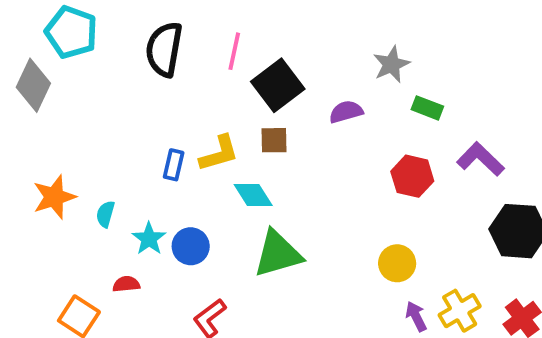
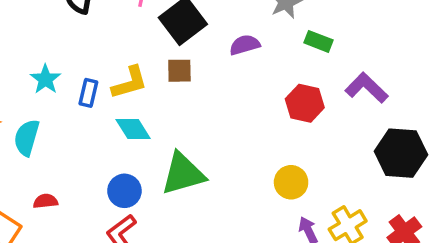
cyan diamond: (253, 195) -> (133, 129), moved
cyan semicircle: (105, 214) -> (27, 138), size x1.5
cyan star: (149, 239) -> (45, 79), moved
blue circle: (191, 246) -> (124, 191), moved

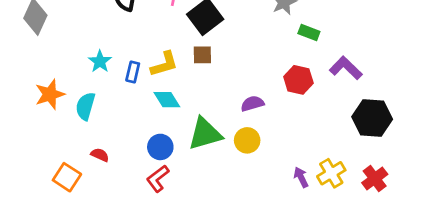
purple semicircle: (245, 45) -> (252, 104), moved
yellow circle: (291, 182) -> (247, 140), moved
red semicircle: (45, 201) -> (100, 155), turned 30

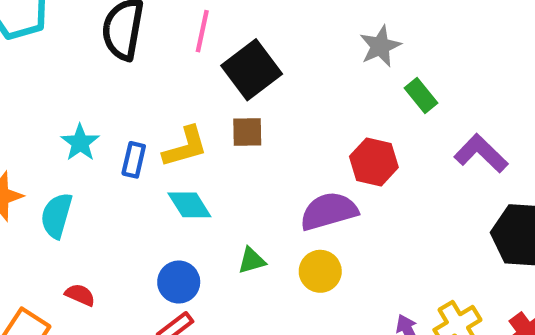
green rectangle: (309, 33) -> (421, 95), turned 30
red hexagon: (298, 80) -> (374, 162), moved
purple semicircle: (252, 104) -> (329, 211), size x1.5
green triangle: (205, 134) -> (252, 261), size x0.5

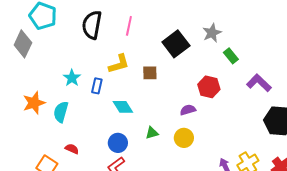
black square: (252, 70) -> (176, 44), moved
yellow L-shape: (185, 147) -> (119, 64), moved
purple semicircle: (329, 211) -> (188, 110), size x0.6

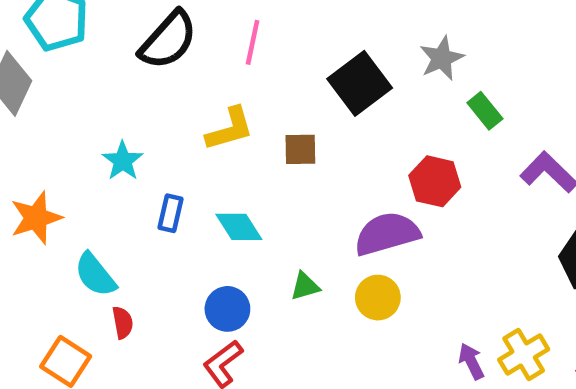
black semicircle: (92, 25) -> (168, 40), turned -148
blue rectangle: (97, 86) -> (170, 213), moved
purple semicircle: (188, 110) -> (387, 234), size x1.8
cyan semicircle: (61, 112) -> (95, 275), moved, turned -55
red semicircle: (72, 149) -> (123, 323), turned 56

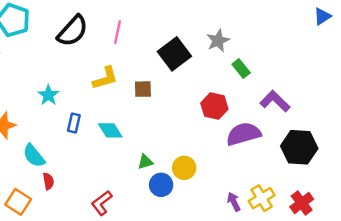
purple semicircle: (387, 234) -> (243, 134), moved
blue circle: (227, 309) -> (161, 185), moved

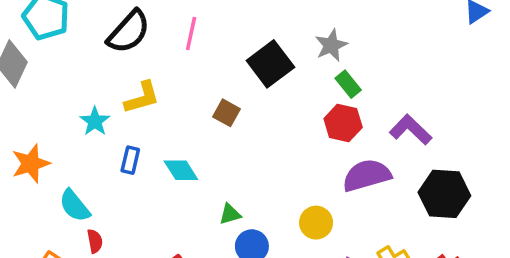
green rectangle: (241, 68) -> (348, 84), moved
yellow L-shape: (105, 78) -> (142, 98), moved
brown square: (143, 89) -> (227, 113), turned 30
red hexagon: (214, 106) -> (343, 123), moved
yellow circle: (184, 168) -> (316, 223), moved

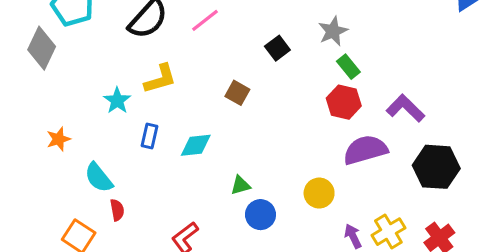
pink line: (191, 33) -> (205, 20), turned 40
black square: (270, 64) -> (277, 48), size x0.6
orange star: (31, 163) -> (59, 139), size x0.7
cyan diamond: (181, 170) -> (196, 145), turned -64

